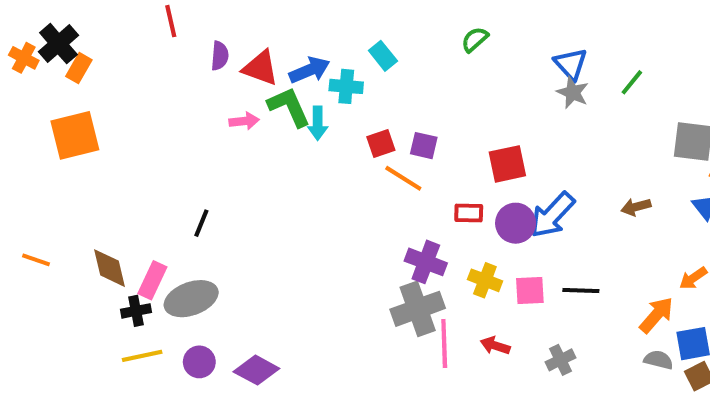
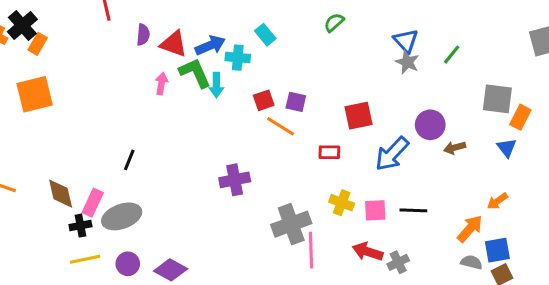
pink arrow: (244, 121) -> (161, 84), turned -75
purple circle: (516, 223) -> (430, 125), moved
purple cross: (426, 262) -> (235, 180), moved, turned -32
red arrow: (495, 346) -> (368, 252), moved, size x1.4

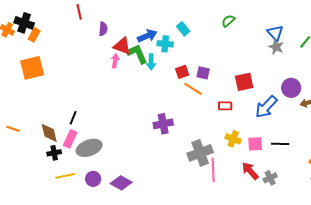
black cross: (22, 26) -> (24, 23), turned -30
red triangle: (174, 44) -> (122, 46), moved
black line: (129, 160) -> (73, 118), moved
black cross: (80, 226) -> (54, 153), moved
red arrow: (368, 252) -> (250, 171), turned 30

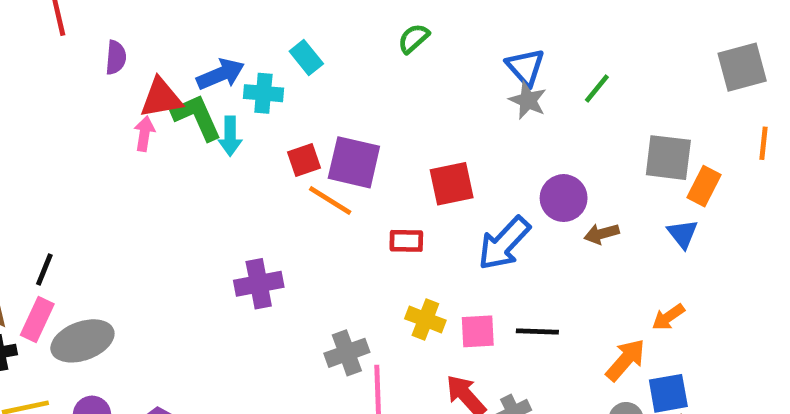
red triangle: (122, 46) -> (161, 98), turned -30
purple square: (203, 73) -> (354, 162), size x1.6
gray cross: (200, 153) -> (347, 353), size x0.7

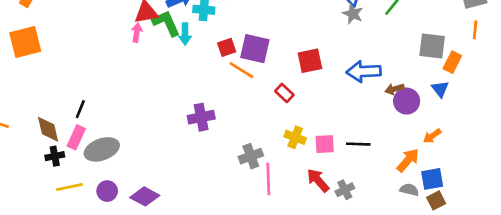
orange line: (764, 143) -> (475, 30), moved
purple circle: (564, 198) -> (407, 101), moved
red rectangle: (406, 241) -> (284, 93), turned 42
blue arrow: (504, 243) -> (364, 72), moved, turned 44

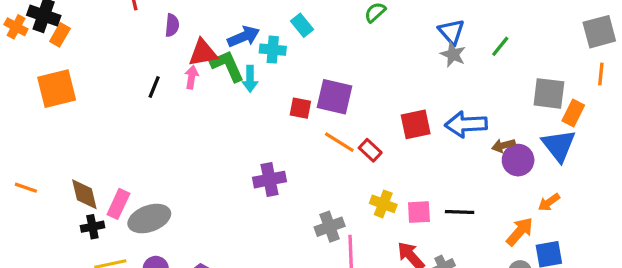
red square: (227, 47) -> (300, 108), moved, turned 30
red square: (310, 61) -> (416, 124), moved
orange line: (241, 70) -> (339, 142), moved
blue triangle: (440, 89) -> (559, 145), size x1.6
black line: (80, 109) -> (154, 87), moved

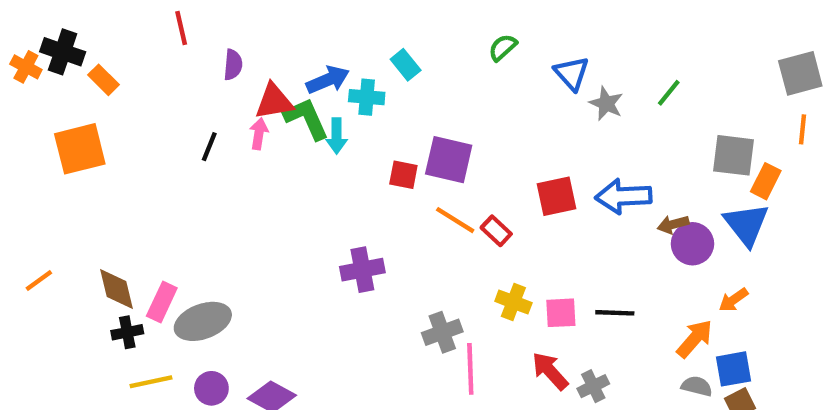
blue triangle: (451, 32) -> (572, 73), moved
orange rectangle: (60, 35) -> (104, 80), moved, turned -75
orange line: (26, 188) -> (39, 280), turned -55

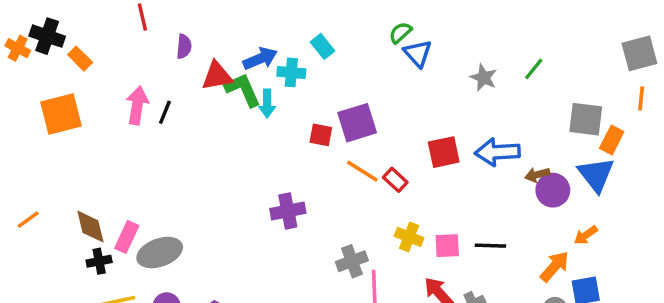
blue triangle: (572, 73) -> (418, 53), moved
pink arrow: (259, 134) -> (137, 105), moved, size x1.5
purple square: (449, 160) -> (357, 123), turned -30

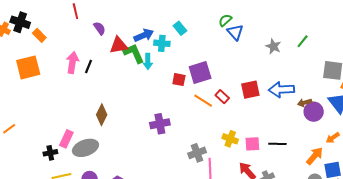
purple semicircle: (184, 46) -> (100, 28), turned -40
red rectangle: (395, 180) -> (222, 97), moved
brown diamond: (90, 227) -> (102, 115), moved, turned 40

